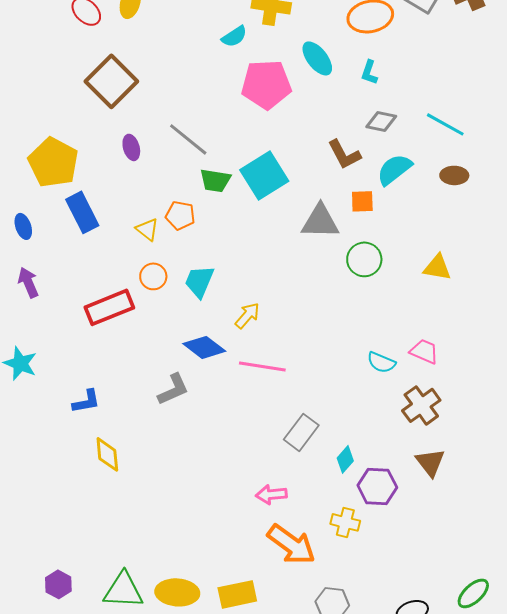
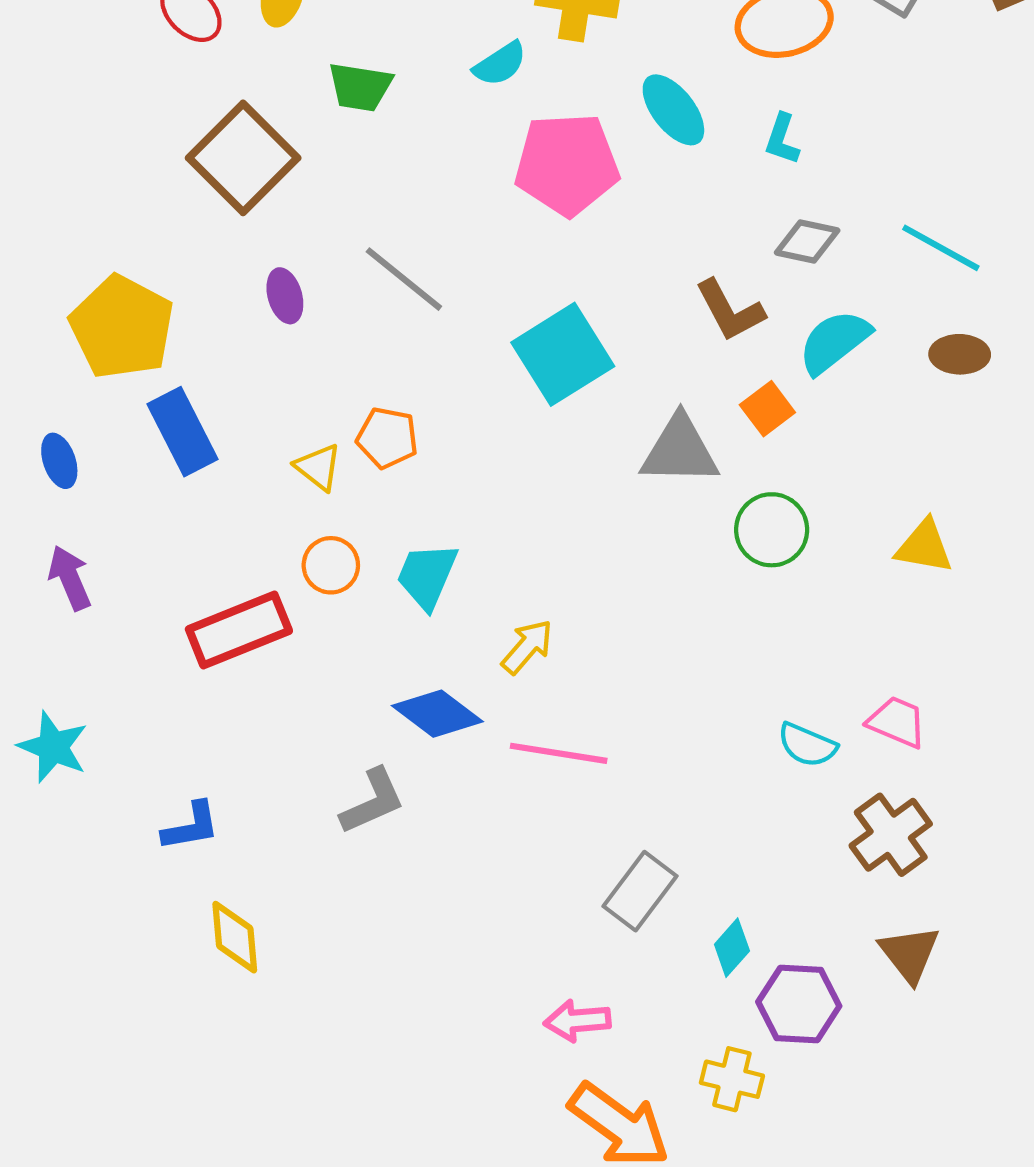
green trapezoid: (215, 180) -> (360, 87), moved
orange square: (362, 201) -> (767, 409), turned -35

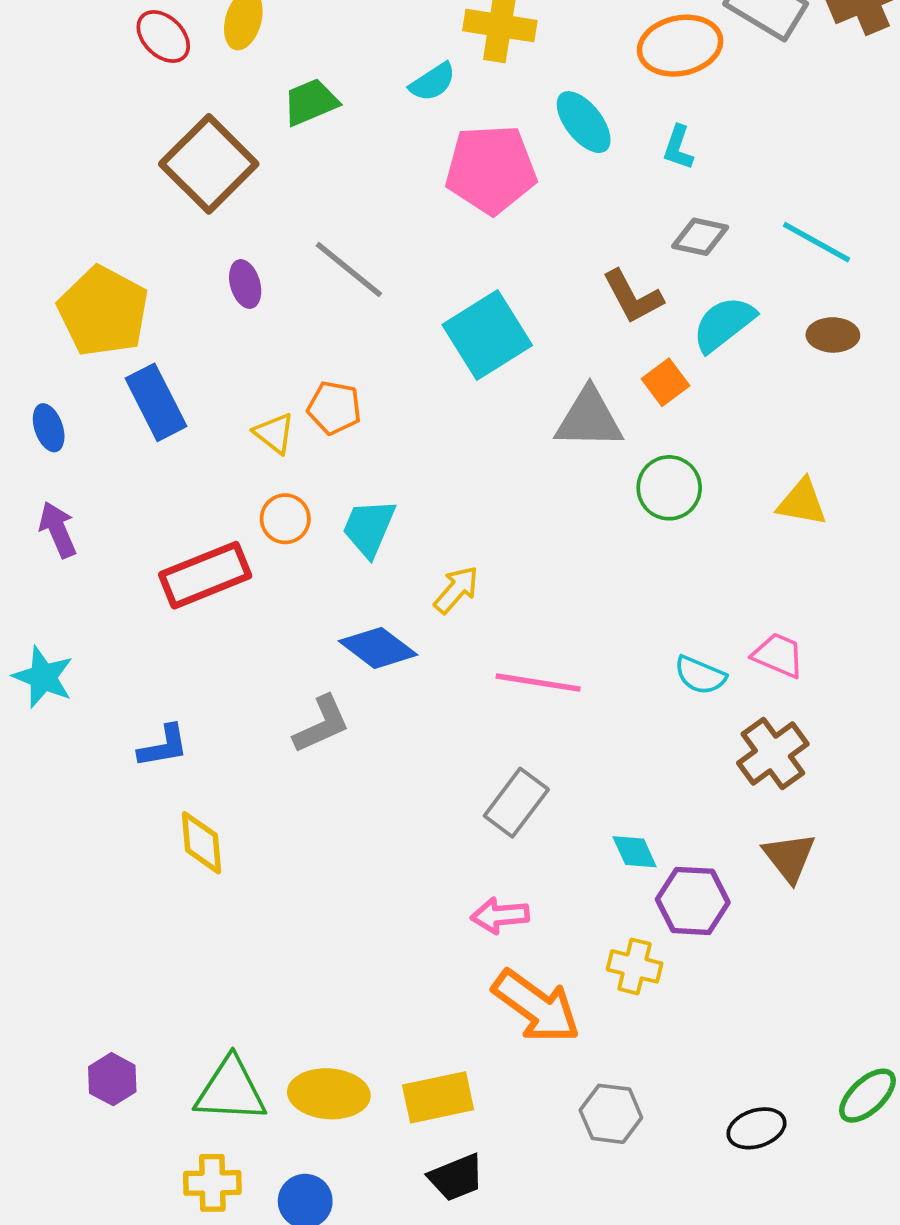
green trapezoid: (360, 87) -> (311, 102), turned 148
pink line: (559, 753) -> (538, 683), moved
gray rectangle: (640, 891) -> (516, 803), moved
cyan diamond: (732, 948) -> (635, 852), turned -66

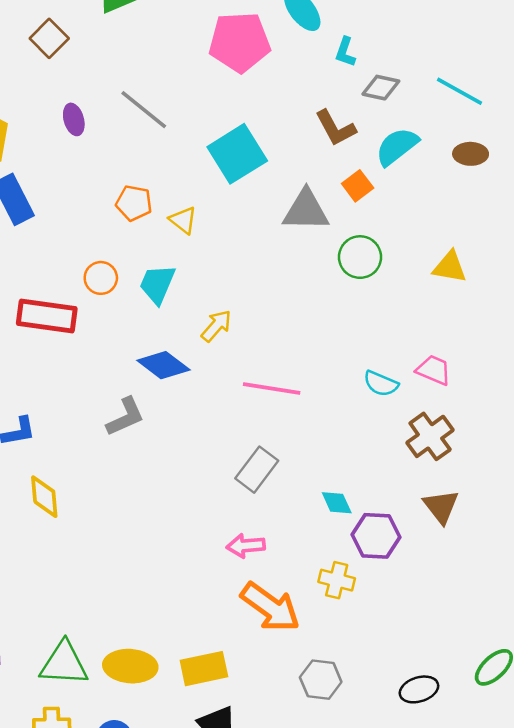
cyan L-shape: (678, 148) -> (345, 52), moved
brown square: (209, 164) -> (49, 38), size x0.6
yellow triangle: (274, 433) -> (183, 220), moved
red rectangle: (205, 575) -> (47, 316), turned 30

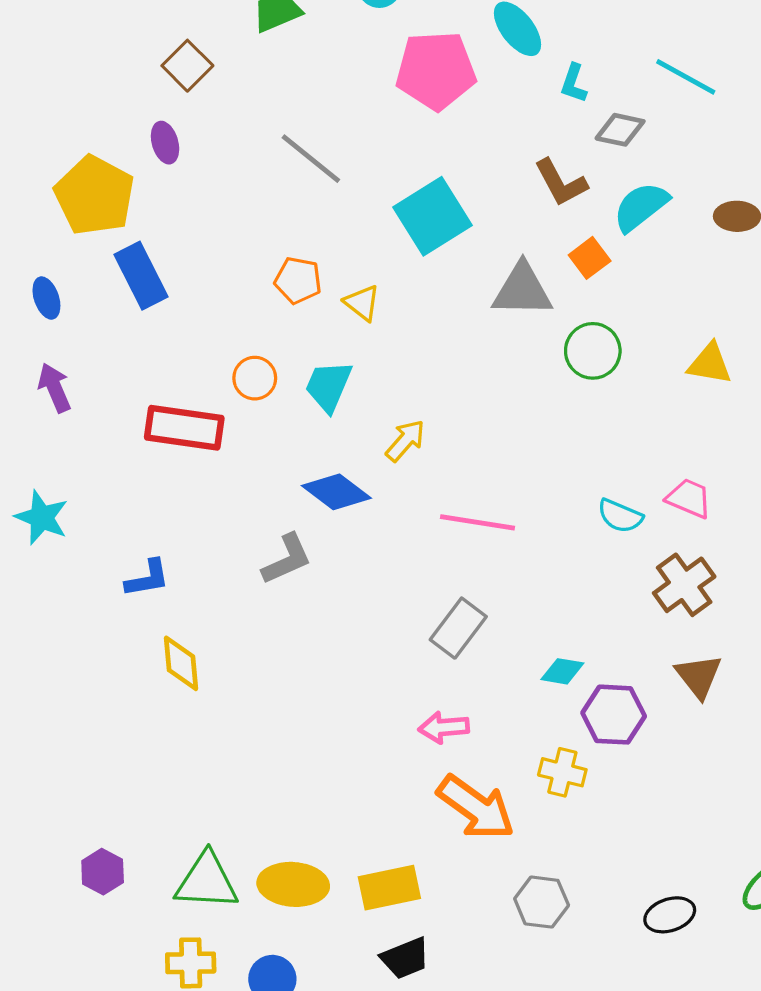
cyan line: (460, 91) -> (686, 77), moved
purple ellipse: (74, 119) -> (165, 143), moved
cyan diamond: (337, 503) -> (562, 671), turned -56

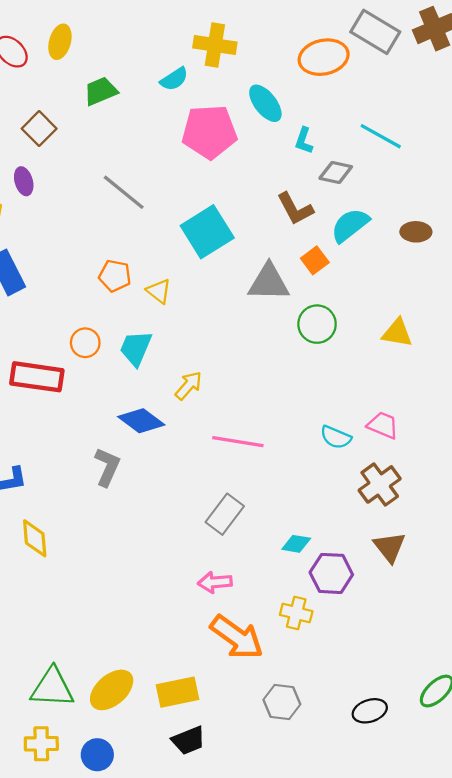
gray L-shape: (287, 559) -> (107, 467), turned -42
yellow ellipse: (293, 884) -> (112, 690), turned -45

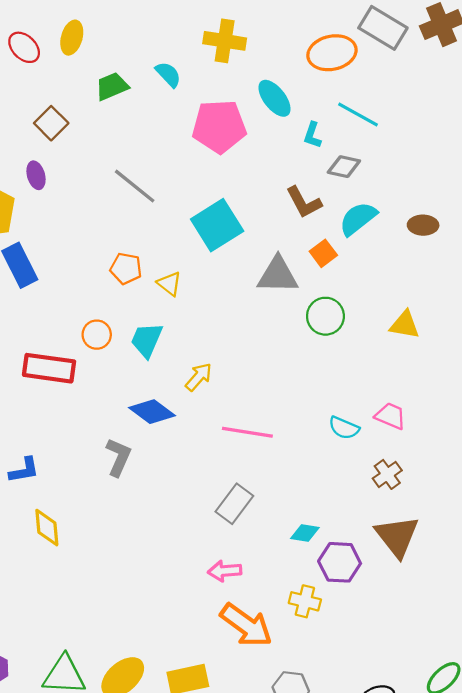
cyan semicircle: (174, 79) -> (168, 74), moved, turned -100
cyan line: (381, 136) -> (358, 115), moved
brown cross: (380, 484) -> (387, 474), size x0.7
brown triangle: (390, 547) -> (397, 536), size x1.4

